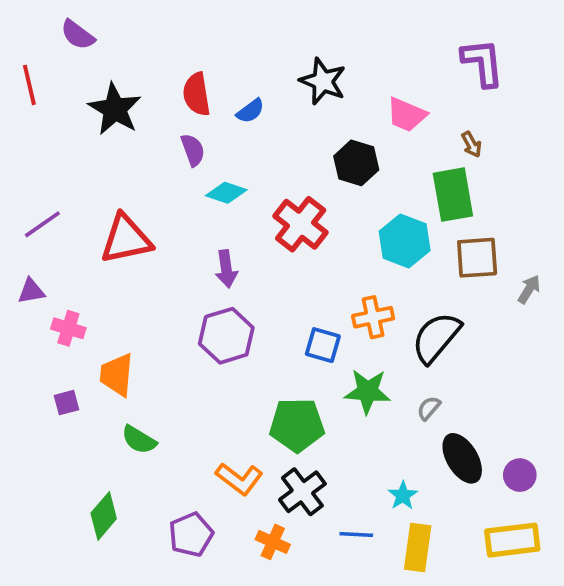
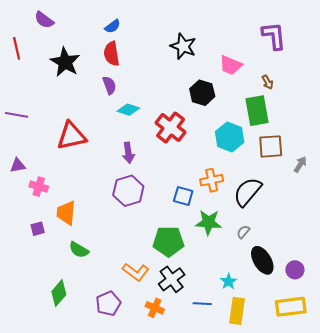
blue semicircle: (250, 111) -> (113, 26), moved
purple line: (42, 224) -> (17, 115), moved, turned 45

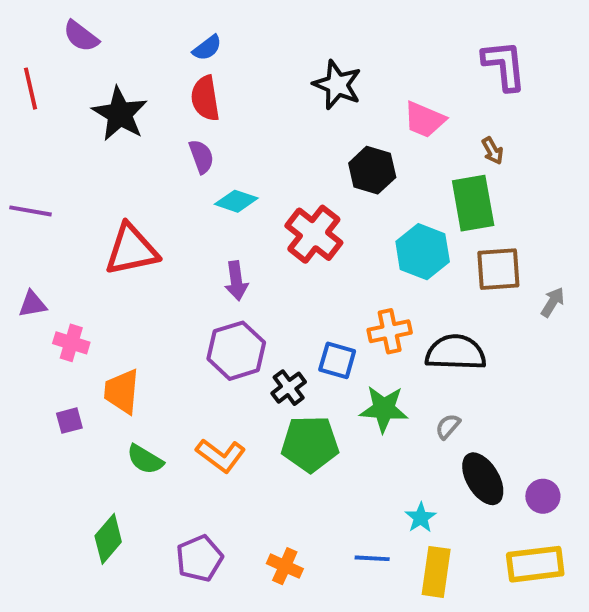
black semicircle: (248, 192) -> (456, 353), turned 52
orange L-shape: (136, 272) -> (221, 455), moved
black cross: (172, 279) -> (289, 388), moved, size x0.7

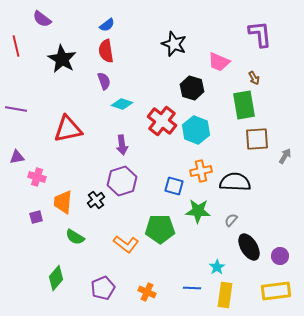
cyan hexagon: (423, 252) -> (196, 130), moved
black cross: (289, 388) -> (96, 200), moved
orange L-shape: (221, 455) -> (126, 244), moved

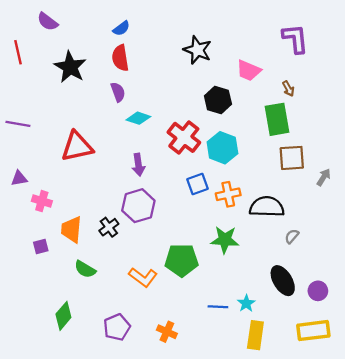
blue square: (174, 186) -> (197, 184), moved, turned -36
gray semicircle: (231, 220) -> (292, 236), moved
blue line: (192, 288) -> (218, 307), moved

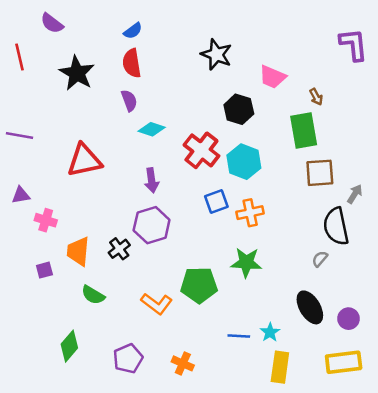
purple L-shape: (295, 39) -> (353, 44), moved
black semicircle: (267, 207) -> (336, 226), moved, turned -104

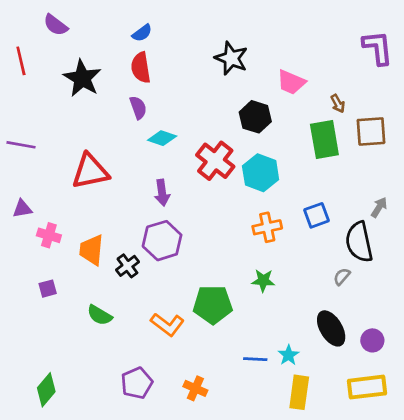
brown square: (320, 173) -> (371, 131), moved
blue square: (216, 201) -> (316, 215), moved
orange trapezoid: (78, 251) -> (92, 250), moved
green star: (246, 263) -> (263, 281), size x0.7
green diamond: (69, 346) -> (46, 390), moved

